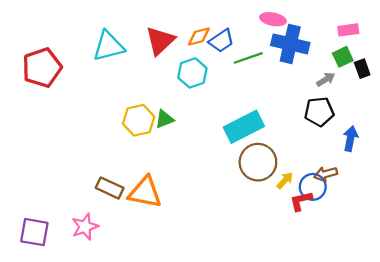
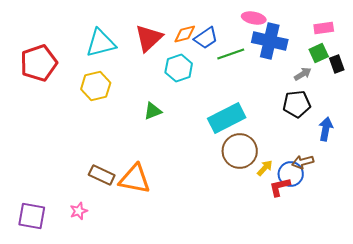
yellow hexagon: (139, 120) -> (96, 86), moved
pink star: (85, 227) -> (79, 211), size x0.7

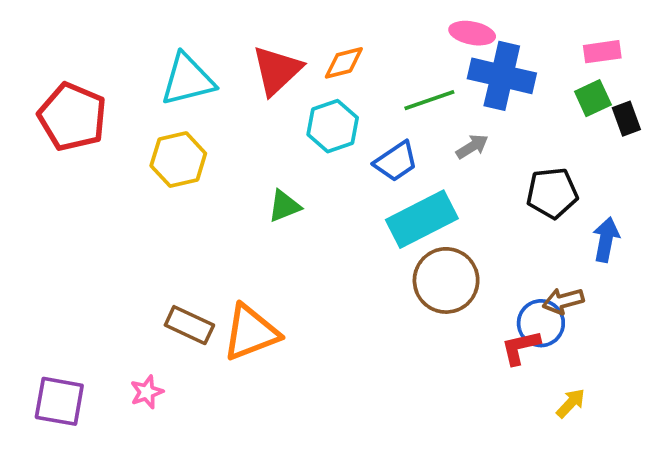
blue trapezoid: (206, 38) -> (396, 161), moved
red pentagon: (39, 63) -> (72, 117), turned -30
gray arrow: (303, 74) -> (472, 147), moved
yellow arrow: (265, 168) -> (571, 403), moved
orange triangle: (135, 179) -> (251, 332), turned -32

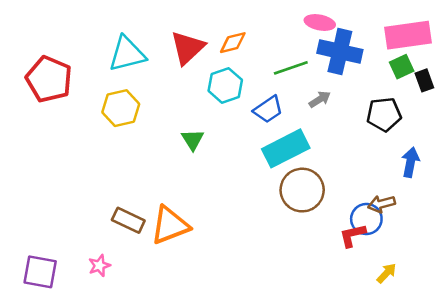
pink rectangle: (602, 52) -> (408, 35), size x1.8
black pentagon: (552, 193) -> (384, 114), moved
green triangle: (284, 206) -> (193, 140), turned -40

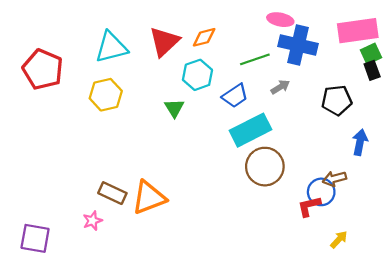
green square: (402, 67) -> (371, 54), moved
green triangle: (193, 140) -> (174, 108), moved
pink star: (99, 266) -> (92, 221), moved

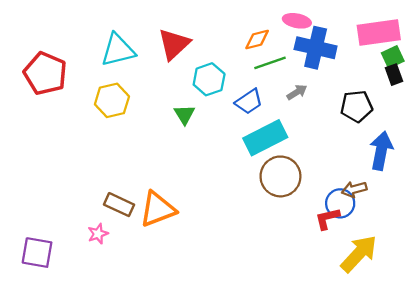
orange diamond: (204, 37) -> (257, 40), moved
blue arrow: (360, 142) -> (381, 151), size x1.4
yellow arrow: (339, 239) -> (359, 254), size x2.0

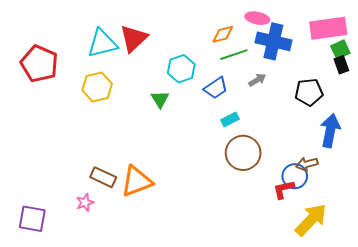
red triangle: (174, 44) -> (134, 38), moved
cyan rectangle: (265, 138) -> (230, 119), size x0.5

